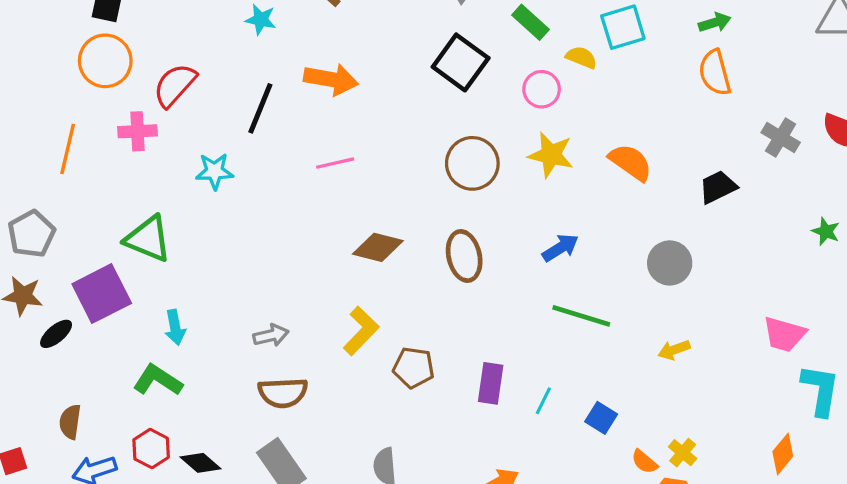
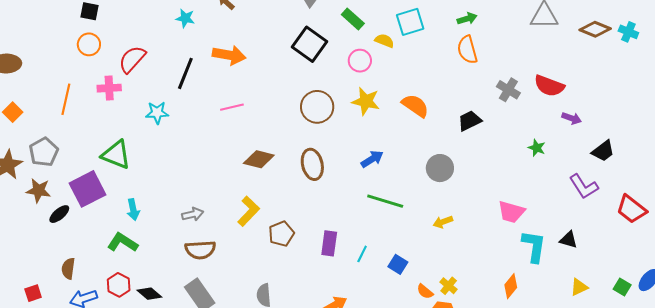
orange circle: (105, 61) -> (89, 44), size x0.7
brown pentagon: (414, 368) -> (281, 234), turned -30

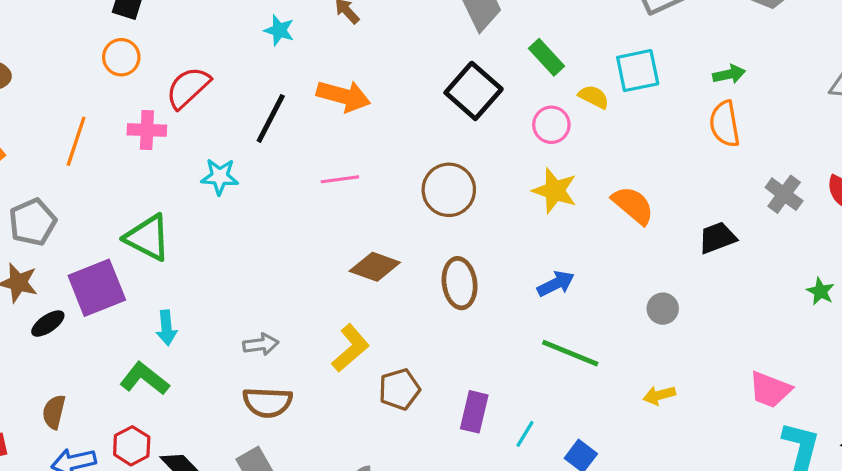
brown circle: (317, 107) -> (449, 190), moved
gray circle: (440, 168) -> (663, 309), size x0.7

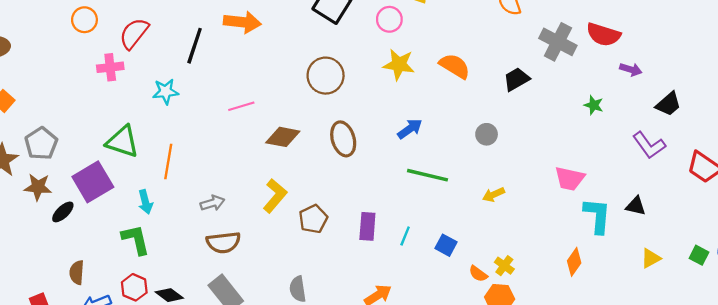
orange line: (76, 141) -> (168, 161), moved
pink line: (340, 179) -> (241, 106), moved
gray cross: (784, 194) -> (558, 42), size x1.4
green L-shape: (144, 379) -> (136, 240), turned 48

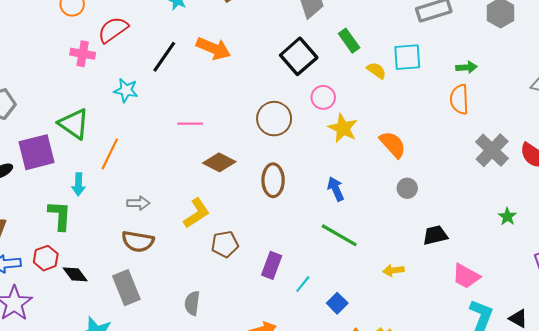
pink circle: (389, 19) -> (323, 97), moved
black trapezoid: (516, 79) -> (435, 235), moved
blue arrow: (410, 129) -> (336, 189), turned -95
gray circle: (487, 134) -> (407, 188), moved

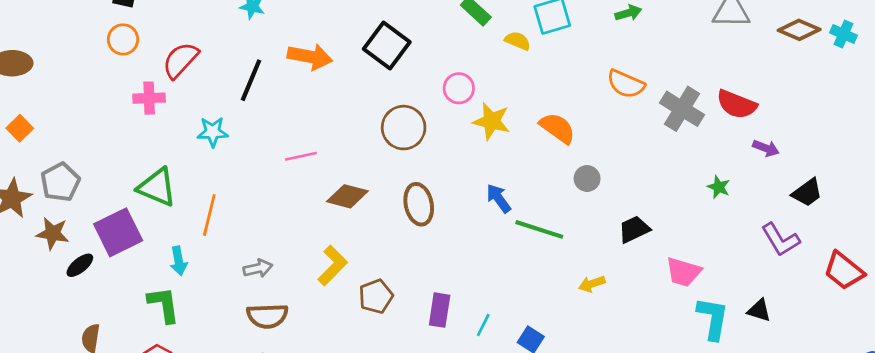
black square: (299, 56) -> (387, 46), moved
orange semicircle: (459, 99) -> (626, 84), moved, turned -52
green line: (339, 235) -> (539, 229), moved

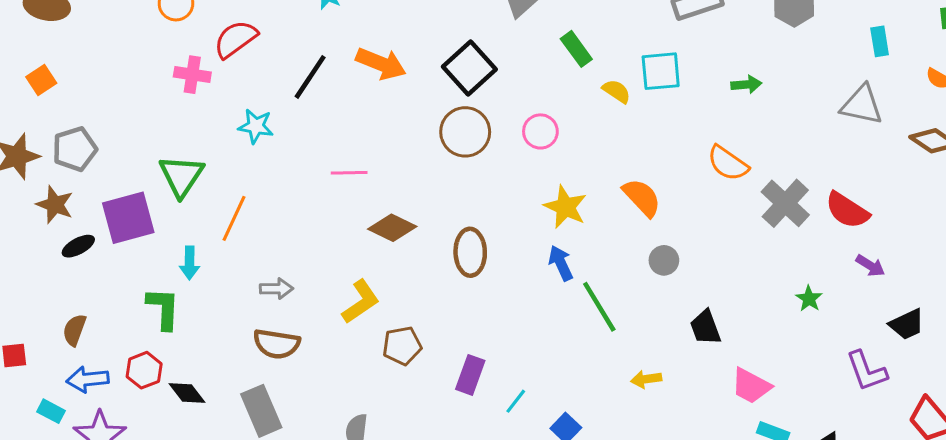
yellow star: (491, 121) -> (565, 207), moved
brown circle: (404, 128) -> (465, 132), moved
green triangle: (157, 187) -> (181, 176), turned 30
green line: (539, 229) -> (599, 307), turned 30
black trapezoid: (634, 229) -> (705, 327), turned -96

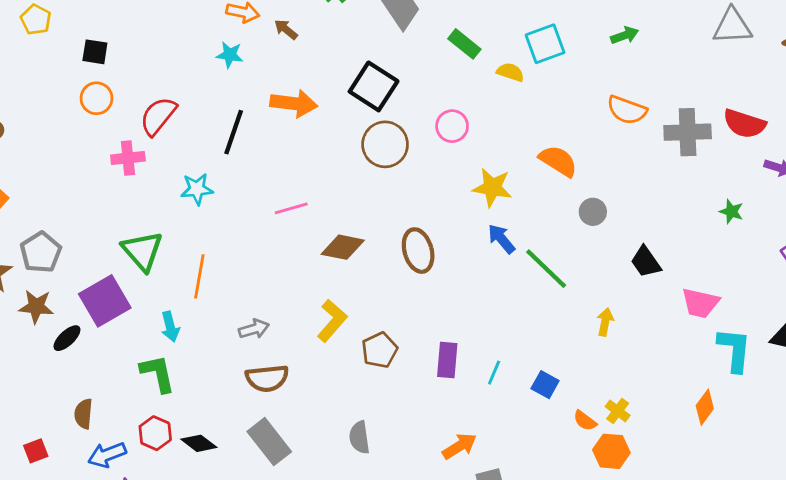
gray cross: (785, 203) -> (688, 132), turned -30
yellow arrow: (646, 379) -> (605, 322), turned 124

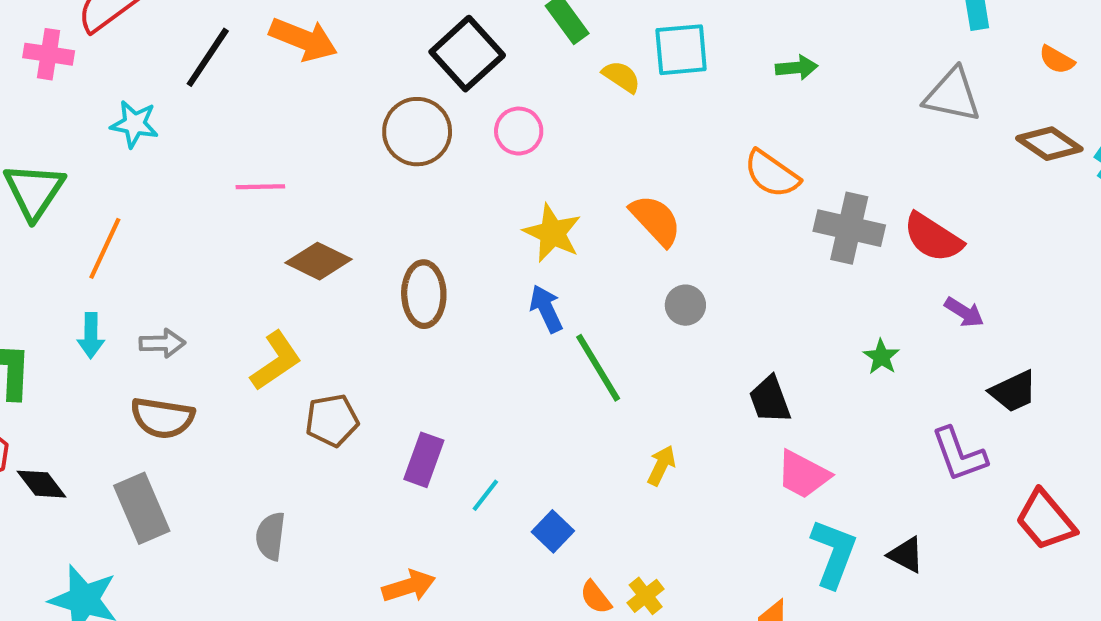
black square: (374, 86) -> (467, 54), moved
black trapezoid: (646, 262) -> (770, 400), moved
cyan arrow: (170, 327) -> (91, 335), moved

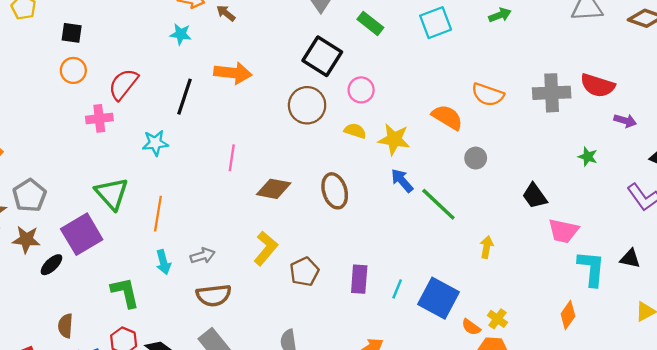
yellow semicircle: (621, 77) -> (355, 131), moved
orange semicircle: (772, 174) -> (488, 95), moved
pink line: (260, 187) -> (232, 158), turned -65
blue square: (553, 531) -> (439, 298), size x1.8

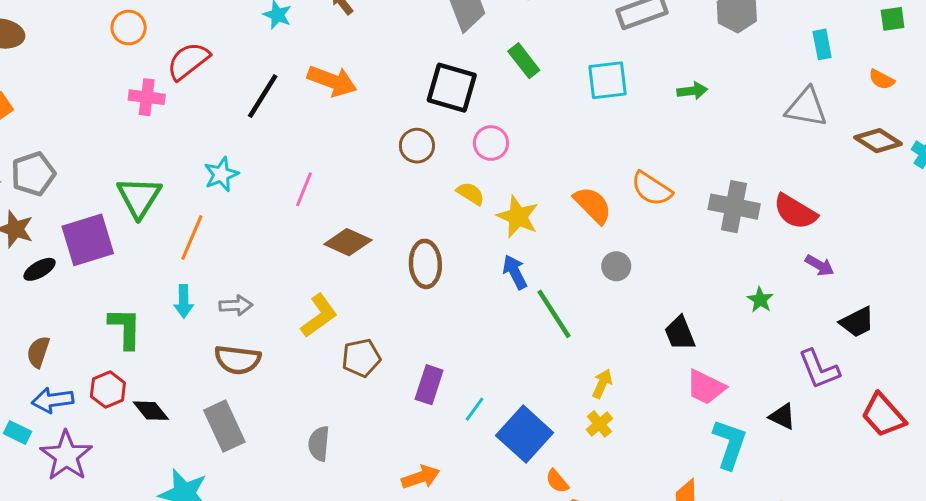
black square: (322, 56) -> (452, 88), turned -30
brown circle: (307, 105) -> (417, 146), size x0.7
cyan star: (155, 143) -> (221, 174), moved, turned -30
black triangle: (630, 259) -> (782, 416), moved
yellow cross: (497, 319) -> (599, 424), moved

